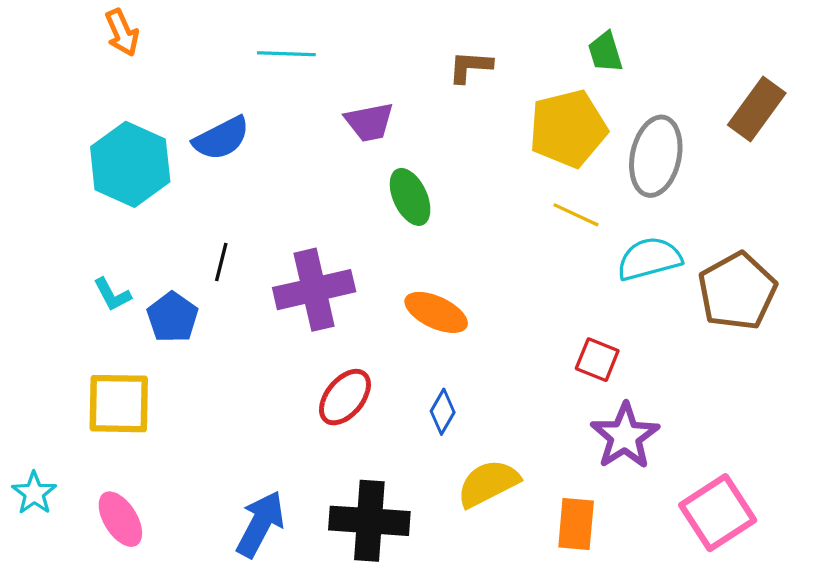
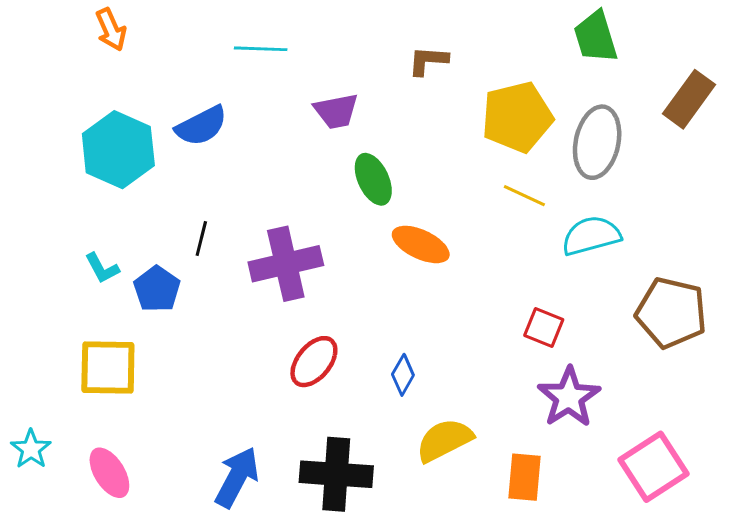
green trapezoid: (605, 52) -> (596, 37), moved, size x1.4
brown pentagon: (737, 291) -> (671, 313), moved, turned -30
orange ellipse: (436, 312) -> (421, 244), moved

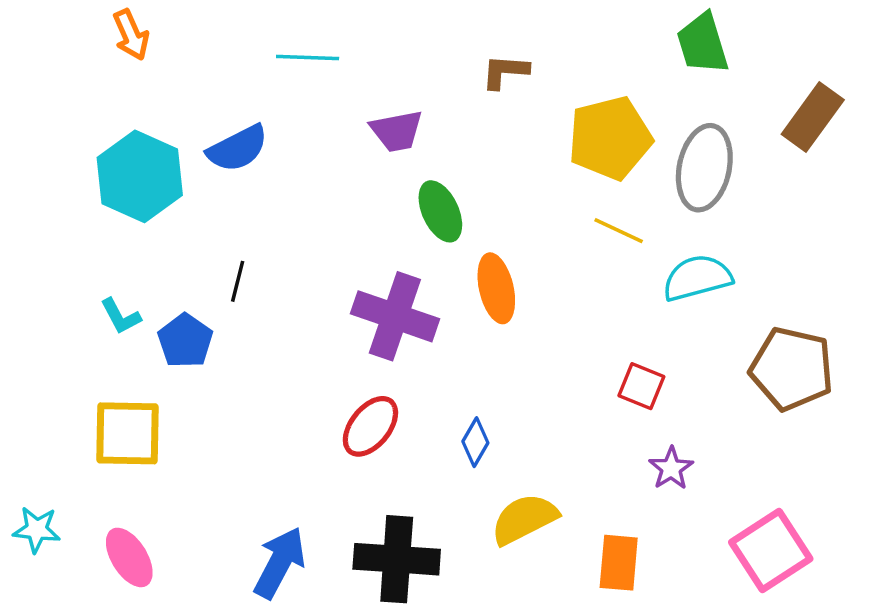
orange ellipse: (421, 244) -> (496, 288), turned 52
purple cross: (286, 264) -> (395, 316), moved, turned 32
purple star: (569, 397) -> (671, 468), size x0.6
cyan star: (31, 449) -> (37, 530), turned -30

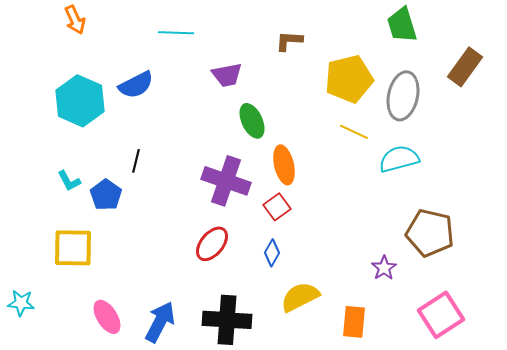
brown pentagon: (792, 369) -> (430, 233), moved
red square: (641, 386) -> (277, 207), moved, turned 32
pink ellipse: (129, 557) -> (107, 317), moved

